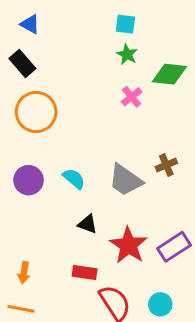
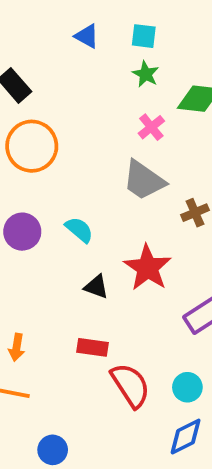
blue triangle: (30, 24) -> (87, 36), moved
gray trapezoid: (125, 180) -> (144, 180), moved
red star: (128, 245) -> (148, 268), moved

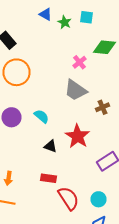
cyan square: (144, 36) -> (86, 17), moved
green star: (146, 74) -> (64, 22), moved

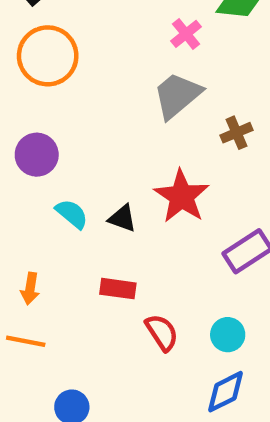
gray trapezoid: (76, 90) -> (177, 95), turned 105
cyan semicircle: (42, 116) -> (72, 214), moved
red semicircle: (68, 198) -> (162, 332), size x0.7

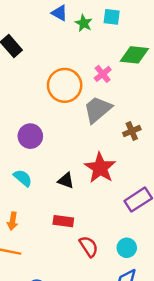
orange circle: (48, 56) -> (65, 85), moved
purple circle: (37, 155) -> (30, 136), moved
cyan semicircle: (72, 214) -> (23, 178), moved

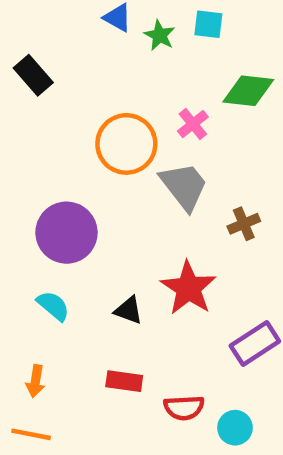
gray trapezoid: (98, 109) -> (184, 186), turned 92
purple circle: (30, 136) -> (67, 233), size x1.4
red semicircle: (89, 246) -> (184, 408), moved, turned 120

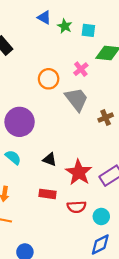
cyan square: (208, 24) -> (88, 30), moved
orange circle: (126, 144) -> (49, 79), size x0.7
red star: (188, 288) -> (79, 172), moved

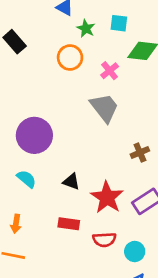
green star: (65, 26) -> (86, 28), moved
orange circle: (49, 79) -> (70, 57), moved
brown cross: (106, 118) -> (140, 153), moved

